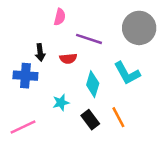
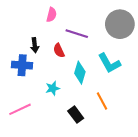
red semicircle: (68, 59) -> (59, 50), turned 72
black rectangle: (90, 120) -> (76, 115), moved

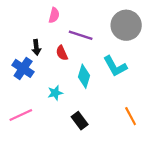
blue cross: (22, 65) -> (23, 68), turned 30
orange line: (102, 101) -> (131, 116), moved

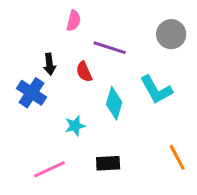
gray circle: (126, 25) -> (171, 34), size x0.7
pink line: (21, 115) -> (50, 169), moved
black rectangle: (80, 121) -> (108, 163), turned -56

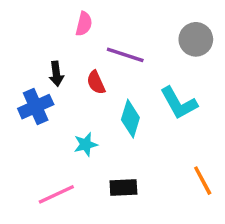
blue cross: (31, 93) -> (36, 107), turned 32

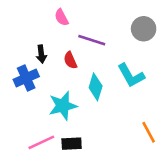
pink semicircle: (84, 24) -> (62, 17), turned 138
cyan star: (86, 144) -> (63, 106), size x1.6
black rectangle: (123, 187) -> (72, 144), moved

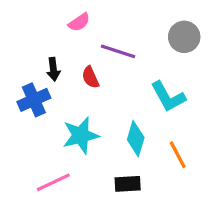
pink semicircle: (62, 17) -> (79, 22), turned -96
cyan diamond: (96, 87) -> (136, 139), moved
orange line: (149, 132) -> (178, 155), moved
black rectangle: (72, 144) -> (128, 184), moved

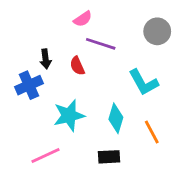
pink semicircle: (79, 22) -> (83, 19), moved

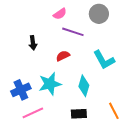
gray circle: (157, 31) -> (99, 14), moved
red semicircle: (77, 66) -> (63, 56), moved, turned 88
blue cross: (29, 85) -> (21, 90), moved
orange line: (152, 132) -> (114, 111), moved

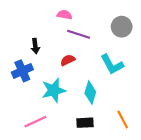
pink semicircle: (60, 14) -> (64, 15), turned -136
gray circle: (99, 14) -> (122, 27), moved
blue cross: (21, 90) -> (22, 71), moved

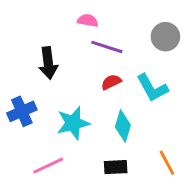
black arrow: (35, 46) -> (48, 63), size x1.5
red semicircle: (68, 60) -> (111, 82), moved
blue cross: (22, 71) -> (22, 111), moved

